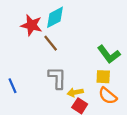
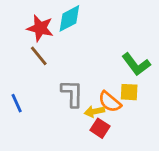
brown line: (51, 43) -> (39, 56), moved
orange semicircle: (108, 96) -> (110, 102), moved

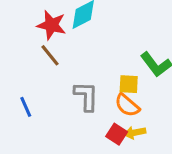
yellow square: (129, 92) -> (129, 84), moved
yellow arrow: (94, 111) -> (135, 133), moved

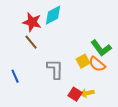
yellow square: (129, 84) -> (83, 61), turned -32
orange semicircle: (127, 105) -> (97, 64), moved

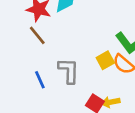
blue line: (15, 76) -> (40, 80), moved

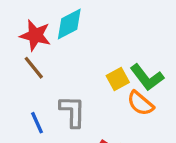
yellow square: (105, 60) -> (118, 79), moved

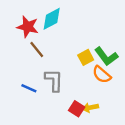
brown line: (34, 68) -> (37, 50), moved
blue line: (37, 123) -> (29, 88), turned -42

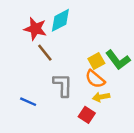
orange semicircle: (102, 75) -> (95, 79), moved
blue line: (29, 88) -> (28, 102), moved
yellow arrow: (90, 108) -> (101, 97), moved

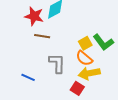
brown line: (45, 53) -> (42, 36), turned -42
yellow arrow: (101, 97) -> (89, 73), size x1.5

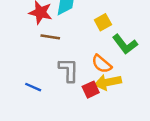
yellow square: (85, 43) -> (103, 22), moved
red square: (77, 88) -> (91, 90), moved, turned 32

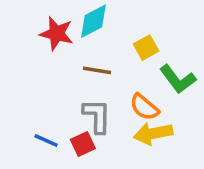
brown line: (50, 37) -> (97, 70), moved
red square: (91, 90) -> (83, 144), moved

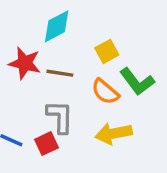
red star: (57, 33) -> (25, 63), moved
orange semicircle: (144, 107) -> (105, 92), moved

